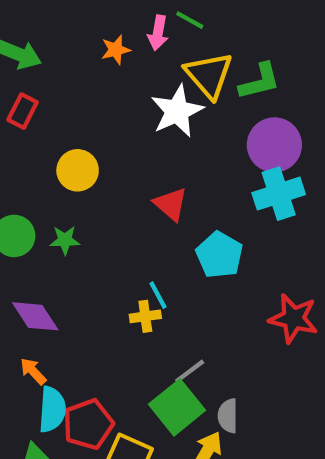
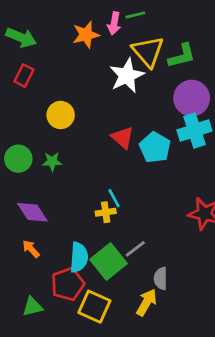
green line: (190, 20) -> (135, 15), turned -42
orange star: (116, 50) -> (86, 35), size x1.4
cyan pentagon: (219, 255) -> (155, 147), moved
green square: (177, 407) -> (108, 262), moved
cyan semicircle: (52, 409) -> (79, 257), moved

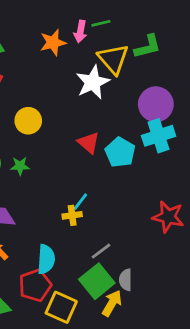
green L-shape: (182, 56) -> (148, 47), moved
cyan line: (114, 198) -> (80, 202), turned 66
green square: (108, 262) -> (97, 281), moved

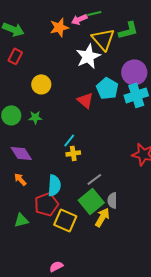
pink arrow: (80, 32) -> (79, 19), turned 56
cyan pentagon: (120, 152) -> (107, 88), moved
cyan line: (80, 202) -> (69, 140), moved

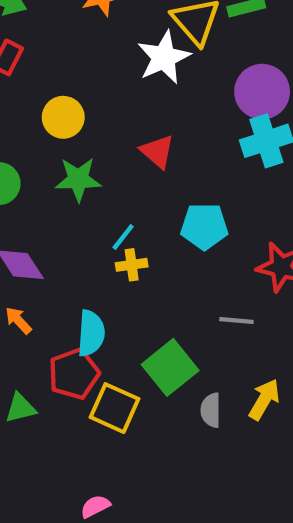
cyan pentagon: (107, 88) -> (204, 226), moved, turned -30
green star: (35, 117) -> (78, 179), moved, size x1.5
gray line: (94, 179) -> (236, 320), moved, turned 42
gray semicircle: (112, 200) -> (211, 410), moved
yellow arrow: (102, 217) -> (264, 400), moved

